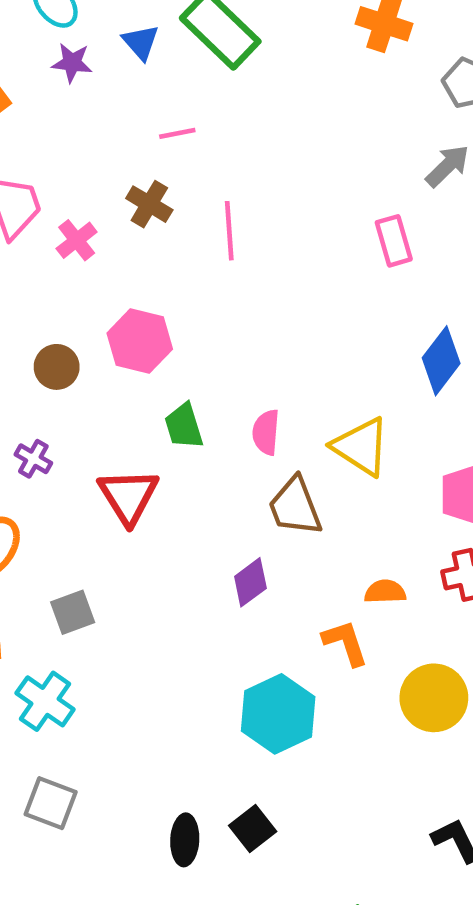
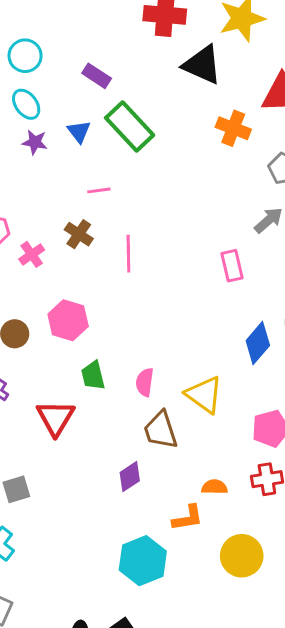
orange L-shape: (345, 643) -> (188, 518), turned 96

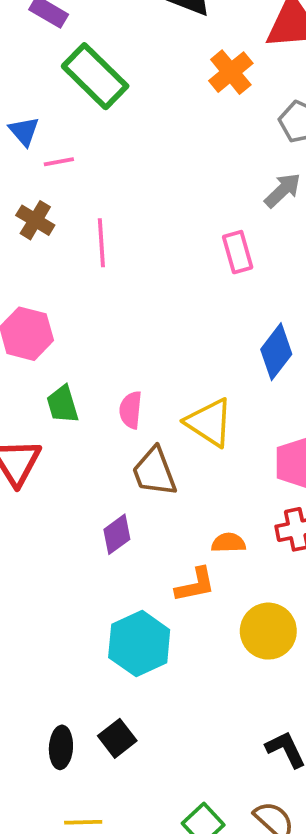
orange cross: (233, 128) -> (231, 72), turned 32
blue triangle: (79, 132) -> (24, 131), moved

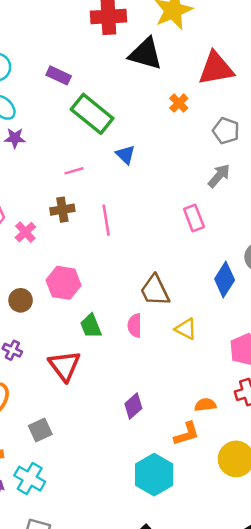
orange cross: (231, 72) -> (179, 103), size x0.7
blue triangle: (24, 131) -> (126, 155), moved
brown cross: (35, 220) -> (62, 210), turned -35
yellow triangle: (209, 422) -> (186, 329), size x0.7
brown trapezoid: (154, 472) -> (155, 290), moved

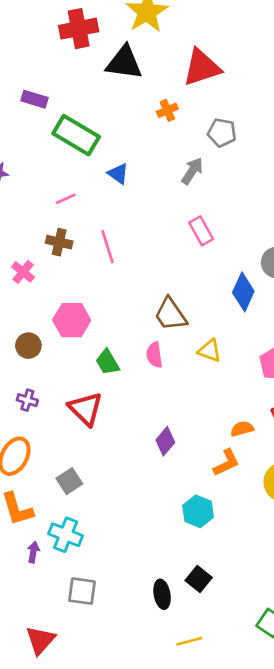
orange cross: (179, 103) -> (167, 110), turned 30
gray arrow: (219, 176) -> (192, 171), moved
brown cross: (62, 210) -> (59, 242), turned 30
cyan hexagon: (154, 475) -> (198, 511), size x0.7

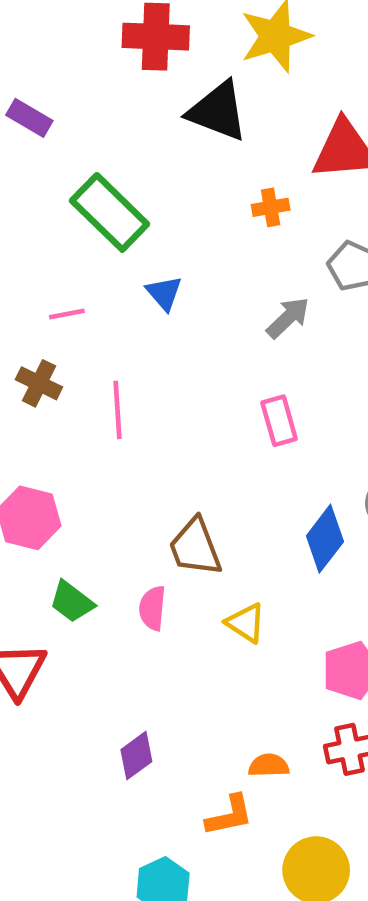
purple rectangle: (34, 99) -> (29, 118), moved
green trapezoid: (108, 362) -> (72, 602), turned -36

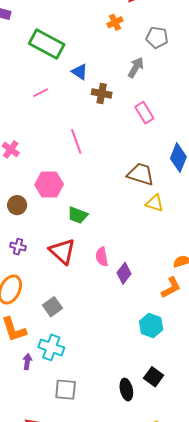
brown cross: (39, 383) -> (102, 93), moved
pink line: (117, 410) -> (76, 141), moved
brown trapezoid: (195, 547) -> (141, 174), moved, turned 144
pink semicircle: (152, 608) -> (102, 257), moved

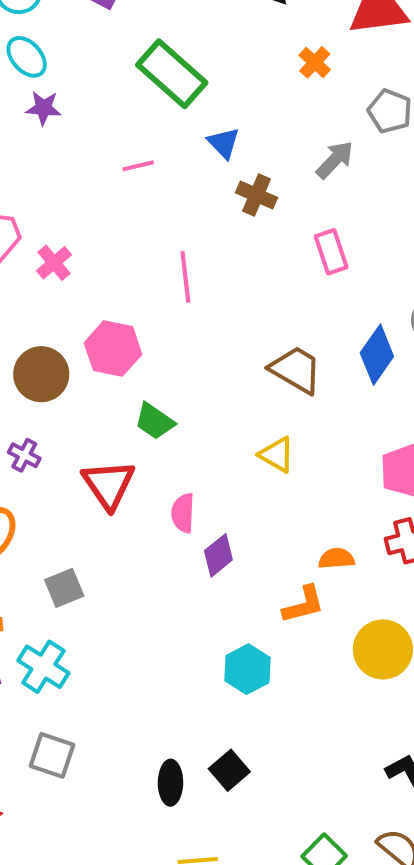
orange cross: (115, 22) -> (315, 62), turned -35
yellow triangle: (155, 203) -> (277, 455), moved
brown circle: (17, 205) -> (41, 374), size x1.4

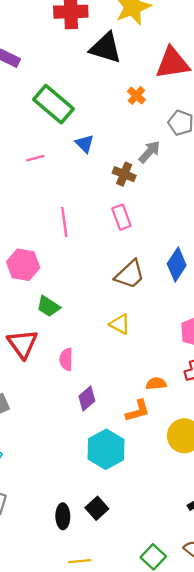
brown cross: (256, 195) -> (124, 174), moved
pink rectangle: (331, 252) -> (121, 217), moved
brown trapezoid: (296, 370) -> (130, 274), turned 108
purple diamond: (218, 555) -> (87, 399), moved
cyan hexagon: (248, 669) -> (106, 449), size x1.4

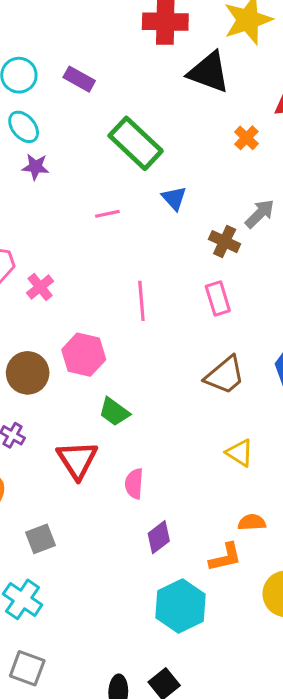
yellow triangle: (120, 324) -> (240, 453), moved

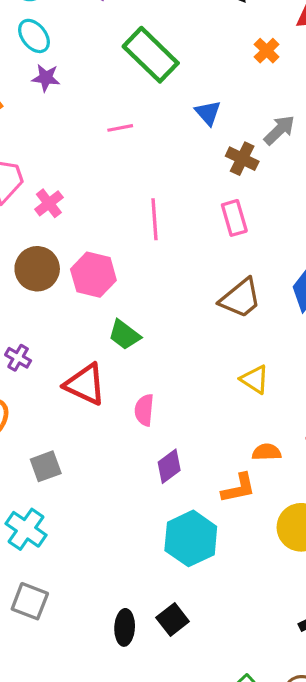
blue triangle: (174, 198) -> (208, 113), moved
brown circle: (28, 373) -> (37, 269), moved
red triangle: (77, 460) -> (85, 384), turned -33

